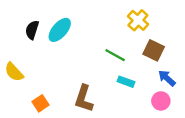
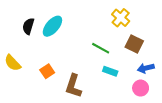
blue arrow: (167, 78) -> (146, 68), turned -56
orange square: (40, 103) -> (47, 71), moved

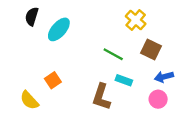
black semicircle: (28, 26) -> (32, 16), moved
yellow semicircle: (13, 63) -> (29, 100), moved
brown L-shape: (73, 86) -> (101, 97), moved

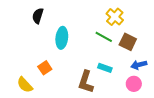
black semicircle: (32, 16) -> (38, 16), moved
cyan ellipse: (59, 29) -> (62, 38), moved, turned -35
green line: (113, 54) -> (104, 37), moved

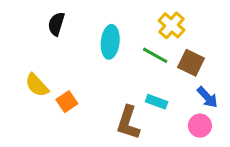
cyan ellipse: (62, 38) -> (110, 42), moved
blue arrow: (139, 65) -> (207, 97), turned -119
yellow semicircle: (25, 85) -> (37, 85), moved

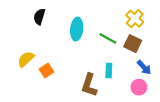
yellow cross: (172, 25) -> (135, 19), moved
yellow semicircle: (37, 85) -> (26, 59), turned 90
cyan rectangle: (157, 102) -> (109, 71), turned 72

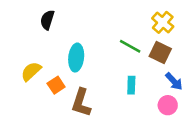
cyan ellipse: (77, 29) -> (76, 58), moved
brown L-shape: (89, 85) -> (81, 103), moved

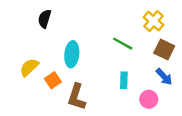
brown square: (160, 53) -> (164, 50), moved
pink circle: (168, 105) -> (149, 99), moved

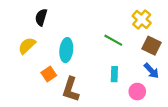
yellow semicircle: (29, 67) -> (27, 46), moved

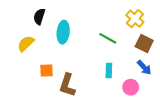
cyan ellipse: (66, 50) -> (63, 32), moved
orange square: (49, 74) -> (47, 71), turned 32

